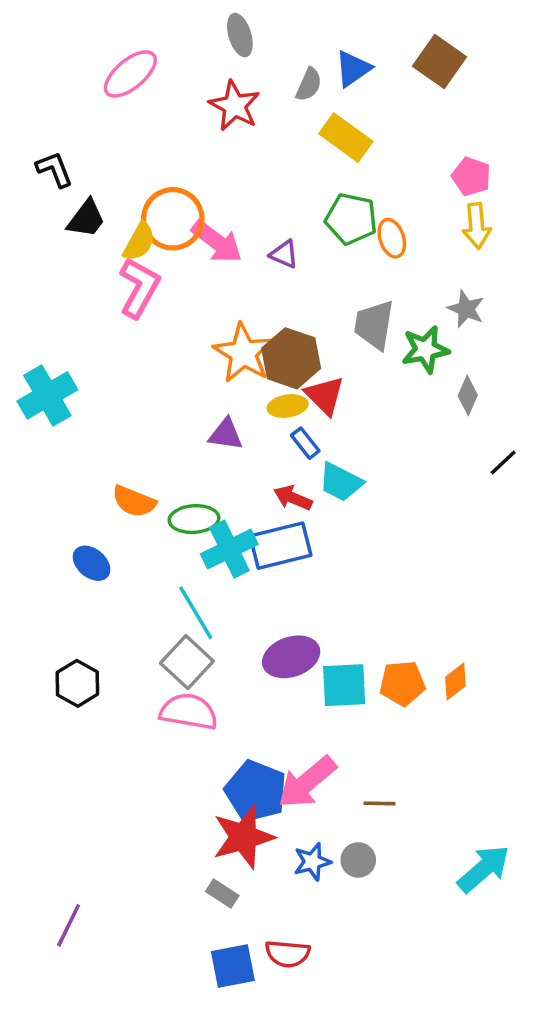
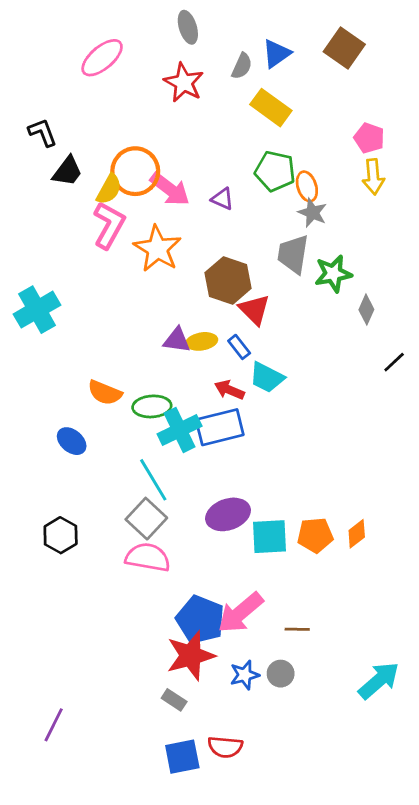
gray star: (466, 309) -> (312, 213), moved
orange star: (243, 353) -> (157, 249), moved
yellow ellipse: (288, 406) -> (202, 341), moved

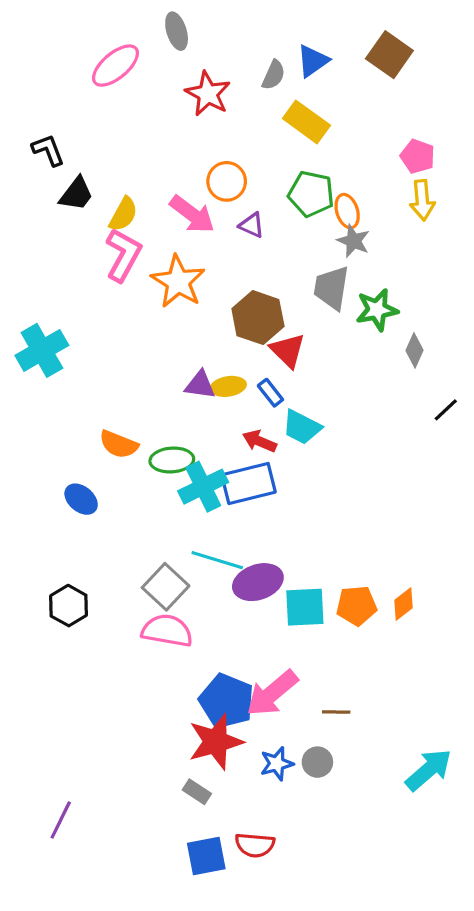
gray ellipse: (188, 27) -> (177, 31), moved
orange circle: (135, 171) -> (227, 181), moved, size x0.7
cyan line: (153, 480) -> (217, 560), moved, turned -42

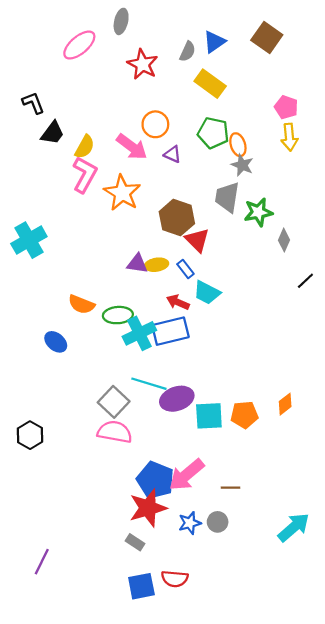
gray ellipse: (177, 31) -> (121, 21), turned 30
orange diamond: (403, 604) -> (285, 404), moved
black hexagon: (69, 606) -> (30, 435), moved

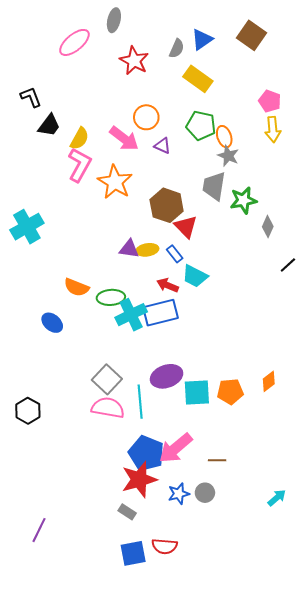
cyan line: (149, 384) -> (140, 402), moved, turned 68
cyan arrow: (294, 527) -> (277, 498), size x0.6

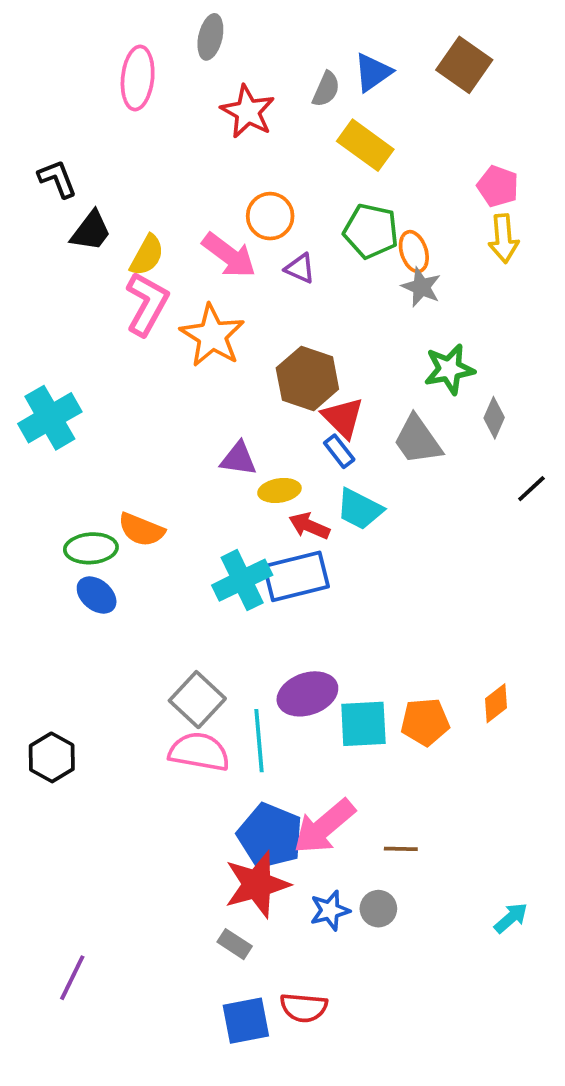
pink ellipse: (74, 42) -> (138, 78), turned -44
gray trapezoid: (214, 186) -> (418, 440), moved, turned -44
yellow ellipse: (147, 250) -> (279, 490), moved
blue rectangle: (175, 254) -> (339, 451), moved
green ellipse: (111, 297) -> (91, 548), moved

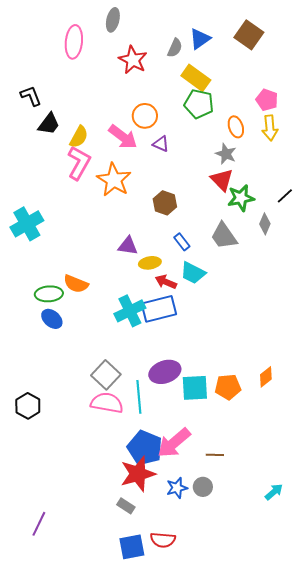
green pentagon: (371, 231) -> (199, 104), moved
orange ellipse: (414, 252) -> (236, 127), moved
brown hexagon: (307, 378) -> (165, 203), size x0.7
red triangle: (343, 418) -> (222, 180), moved
black line: (531, 489) -> (285, 196), moved

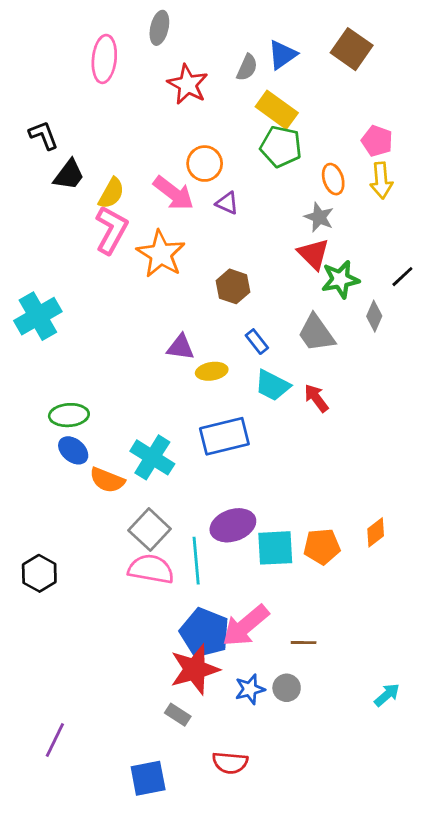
red arrow: (166, 282) -> (316, 398), moved, turned 30
orange semicircle: (76, 284) -> (107, 480), moved
cyan cross: (130, 311) -> (152, 457), moved, turned -32
blue square: (132, 547) -> (148, 778), moved

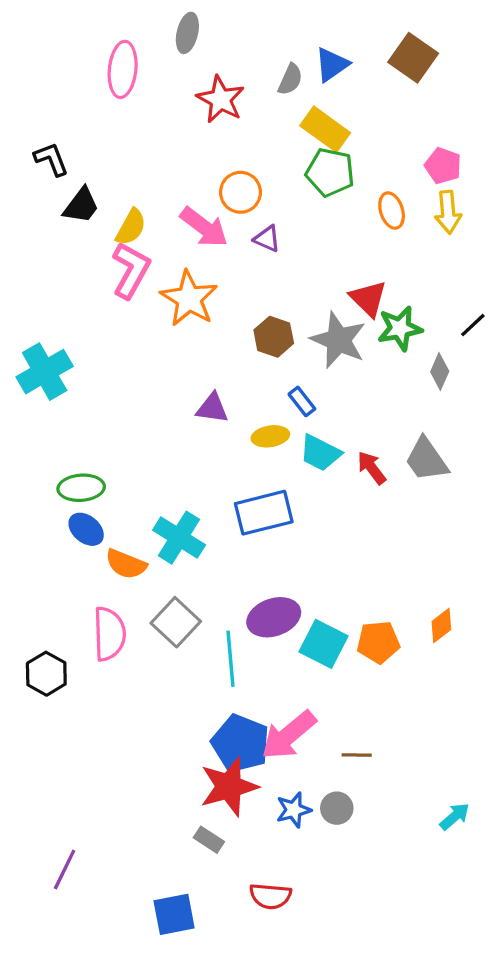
gray star: (319, 217) -> (338, 340), moved, size x1.6
gray trapezoid: (316, 333) -> (426, 460), moved
yellow ellipse: (212, 371) -> (270, 436), moved
cyan square: (275, 548) -> (323, 644), turned 30
pink semicircle: (151, 569) -> (109, 634), moved, turned 78

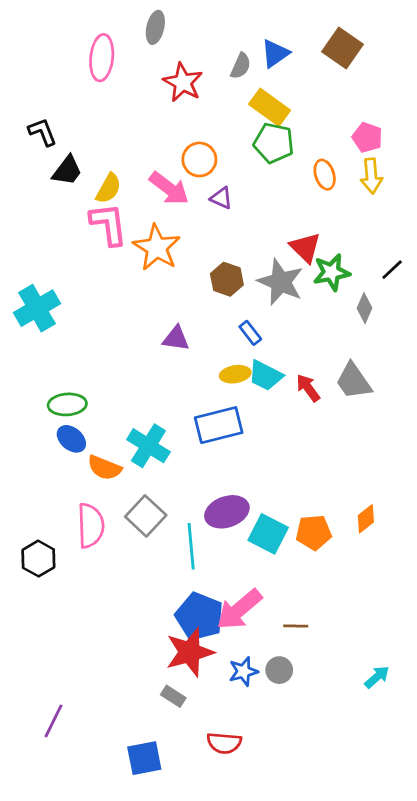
pink L-shape: (131, 270) -> (109, 224), turned -36
yellow ellipse: (270, 436) -> (235, 374), moved

